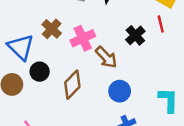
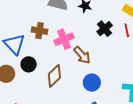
brown cross: (52, 29) -> (40, 31), turned -35
black cross: (135, 35) -> (105, 29), moved

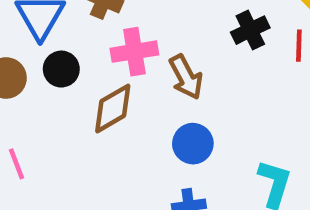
pink cross: (64, 39) -> (134, 52), moved

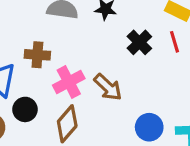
blue circle: (193, 144) -> (149, 127), moved

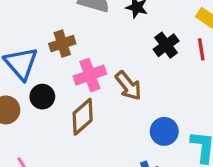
brown cross: (37, 55) -> (62, 44), turned -30

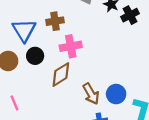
black cross: (166, 45) -> (130, 15), moved
brown arrow: (128, 86) -> (91, 94), moved

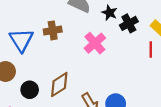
pink cross: (71, 46) -> (95, 43), moved, turned -30
black circle: (35, 56) -> (30, 90), moved

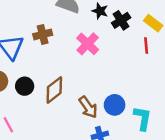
black circle: (30, 90) -> (25, 86), moved

